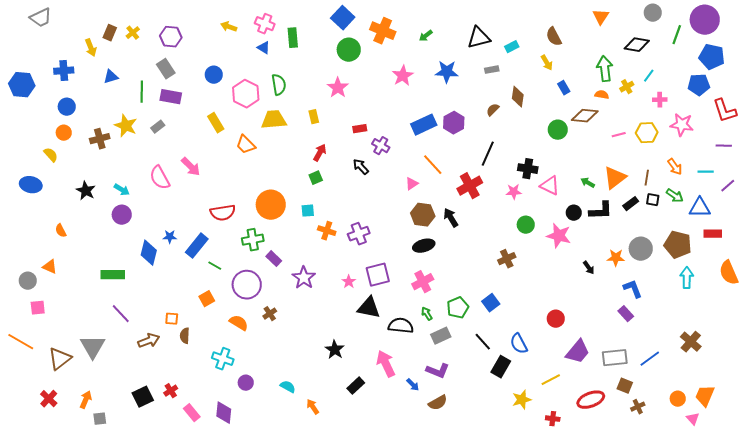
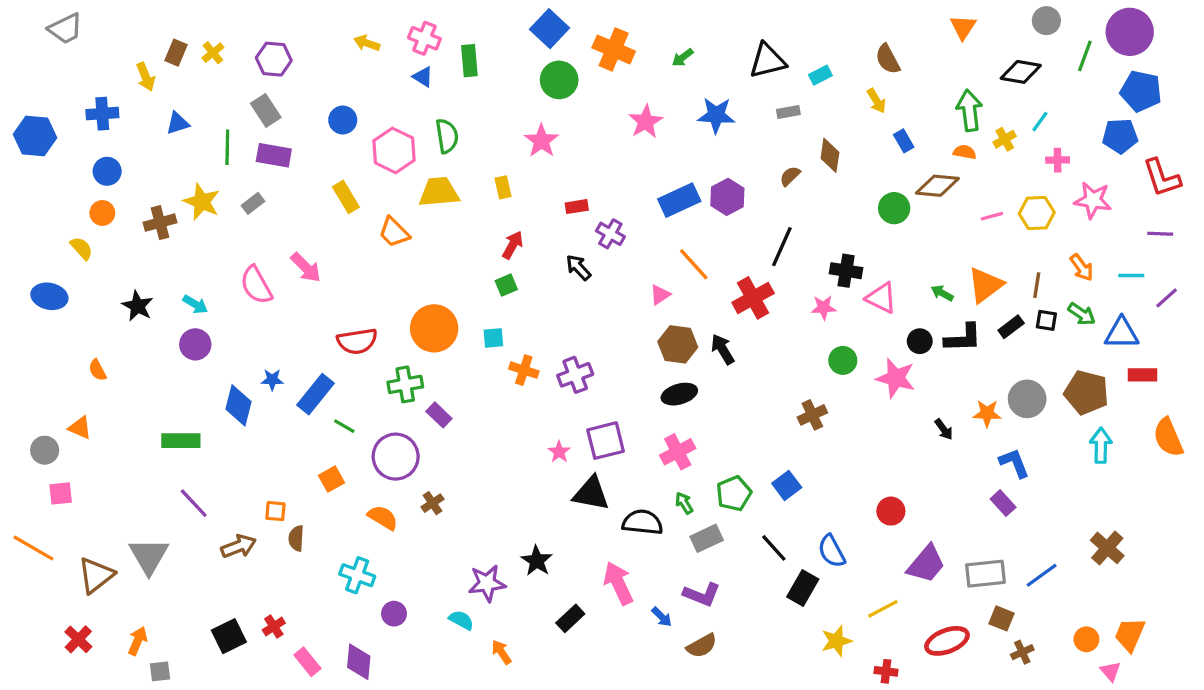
purple star: (304, 278) -> (487, 583), moved, turned 30

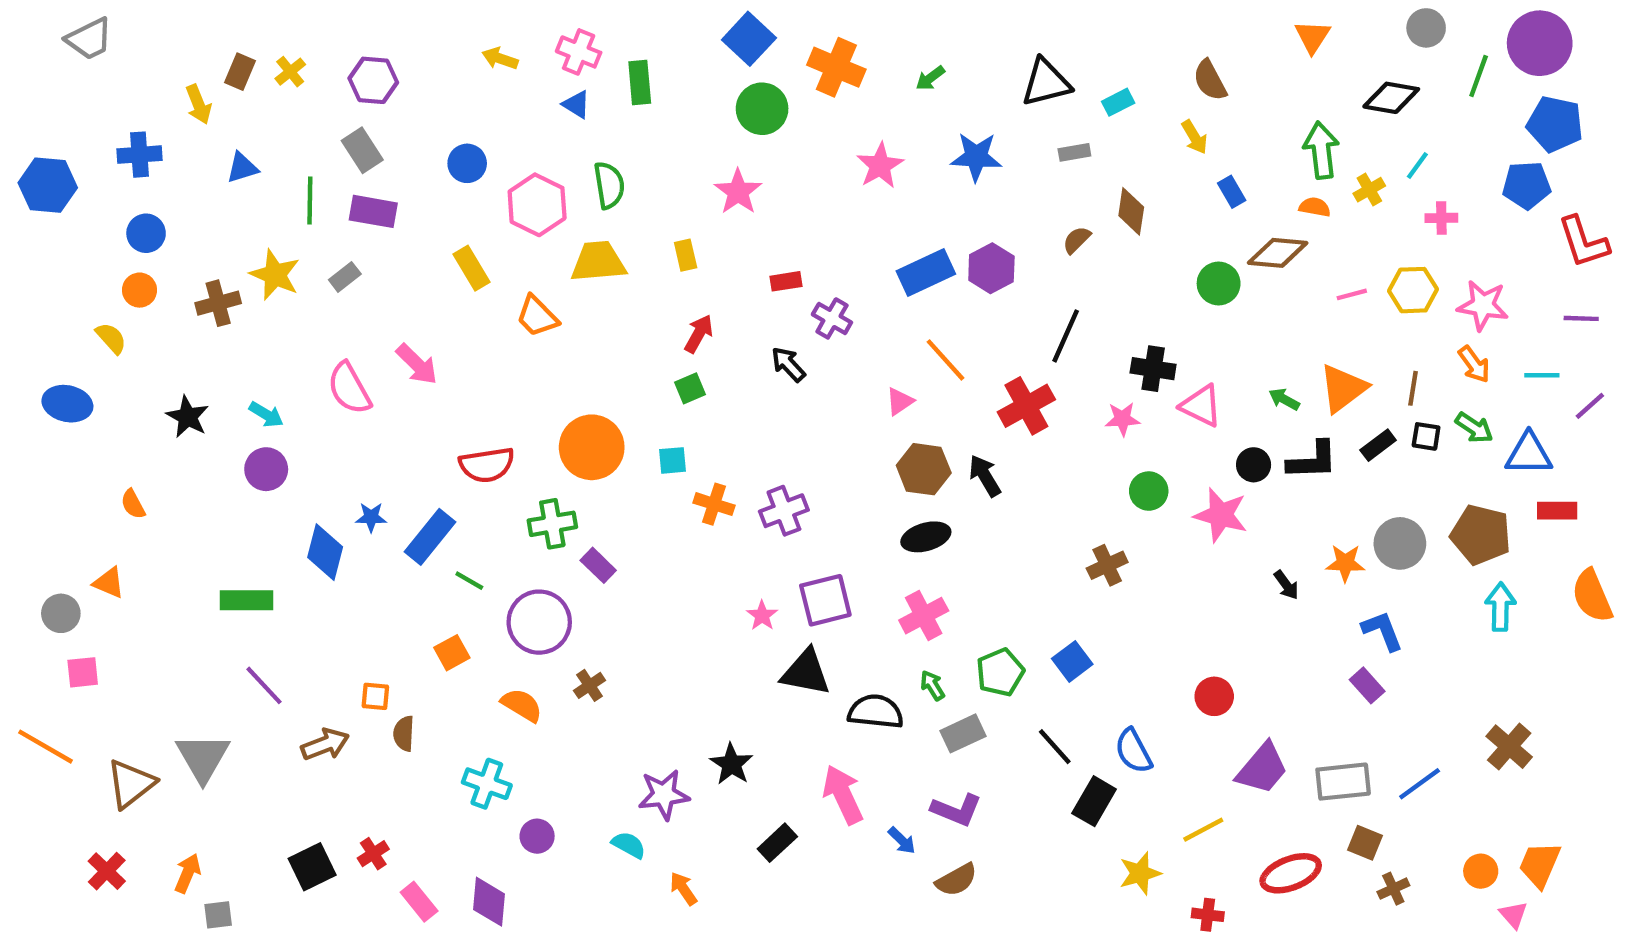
pink star: (1093, 200) -> (1483, 305), moved

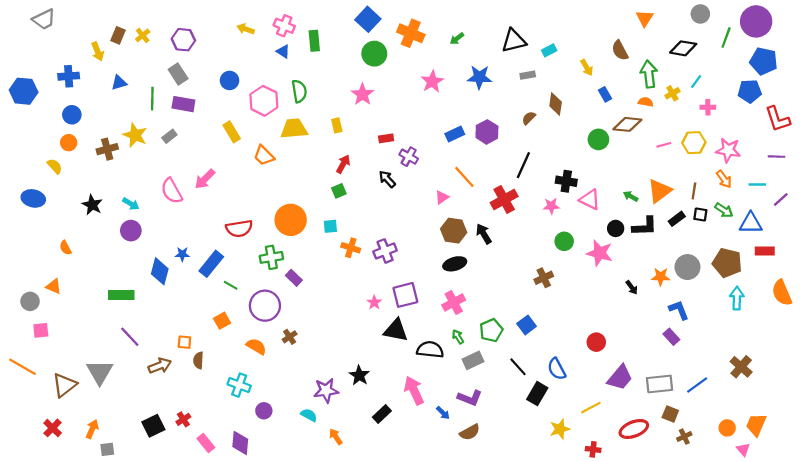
brown semicircle: (1210, 80) -> (620, 50), moved
blue rectangle: (926, 273) -> (455, 134), size x0.7
pink arrow: (417, 364) -> (205, 179), turned 90

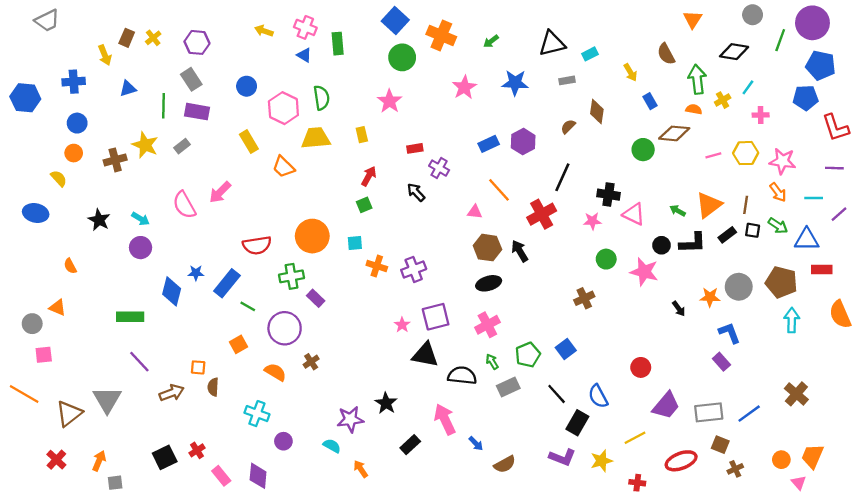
pink triangle: (442, 197) -> (475, 212), turned 40
purple L-shape: (470, 398) -> (562, 457), moved

